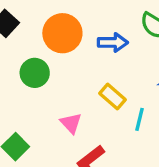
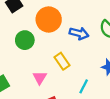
yellow rectangle: (112, 97) -> (62, 61), moved

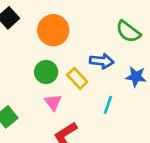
blue arrow: (79, 33) -> (102, 61), moved
green circle: (25, 40) -> (46, 72), moved

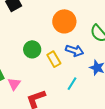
orange circle: (53, 30) -> (64, 21), moved
pink triangle: (53, 102) -> (14, 84), moved

